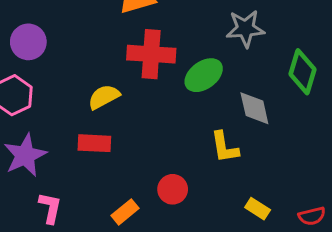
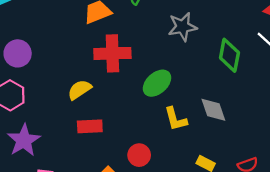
green ellipse: (204, 75) -> (157, 83), moved
gray diamond: (254, 108) -> (213, 110), moved
red rectangle: (94, 143) -> (90, 126), moved

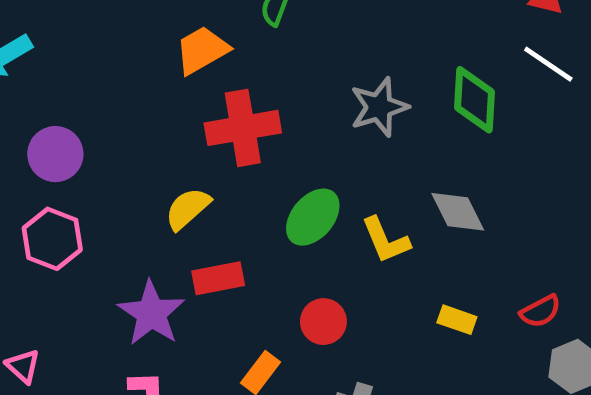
gray star: (182, 27) -> (379, 107), moved
green ellipse: (157, 83) -> (313, 217), moved
purple star: (24, 140) -> (151, 313), moved

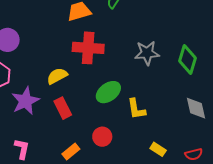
gray diamond: (458, 212) -> (196, 108), moved
red rectangle: (218, 278) -> (63, 108), turned 60
purple star: (151, 313) -> (25, 101), moved

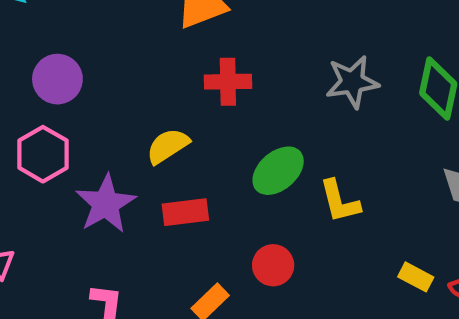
red cross: (88, 48) -> (228, 82), size x0.7
red rectangle: (63, 108) -> (185, 212), turned -65
yellow rectangle: (158, 149) -> (416, 277), moved

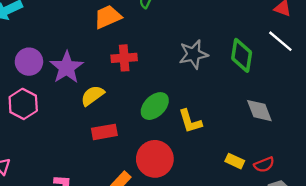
purple star: (106, 204) -> (67, 67), moved
red circle: (273, 265) -> (155, 159), size x1.6

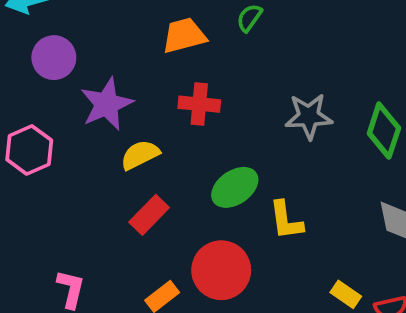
purple circle: (29, 62) -> (54, 58), moved
red rectangle: (104, 132) -> (149, 215), turned -45

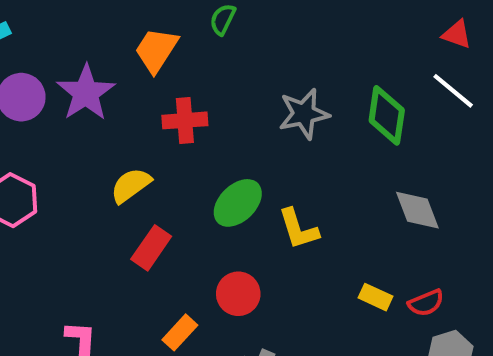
orange trapezoid: (184, 35) -> (156, 50), turned -33
purple star: (107, 104) -> (86, 93), moved
red circle: (221, 270) -> (238, 294), size x0.7

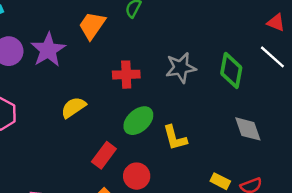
red cross: (185, 120) -> (126, 75), moved
red rectangle: (151, 248) -> (104, 155), moved

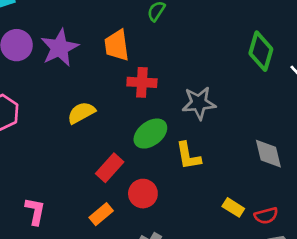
orange trapezoid: (92, 25) -> (117, 45), moved, turned -48
gray star: (181, 68) -> (199, 103), moved
green diamond: (231, 70) -> (261, 51), moved

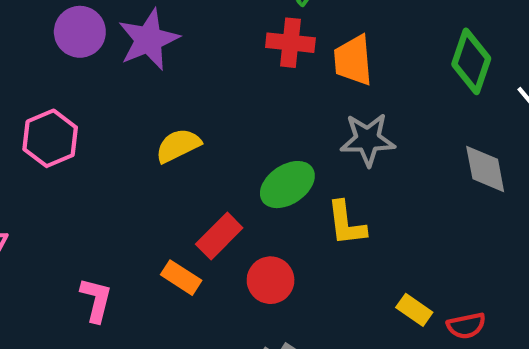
orange trapezoid: (117, 45) -> (353, 60), moved
red cross: (142, 82) -> (290, 43), moved
gray diamond: (268, 154) -> (485, 169), moved
orange rectangle: (101, 214) -> (181, 278), moved, turned 70

